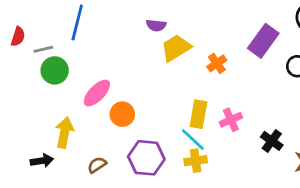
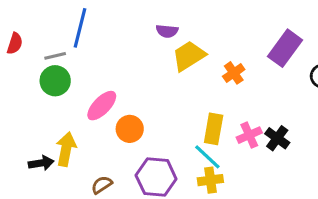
gray line: (43, 49) -> (55, 56), moved
black cross: (272, 141) -> (277, 138), moved
black arrow: (42, 161) -> (41, 163), moved

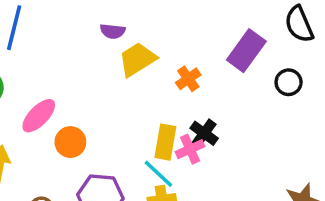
pink cross: (249, 135) -> (190, 149), moved
black cross: (277, 138) -> (204, 133), moved

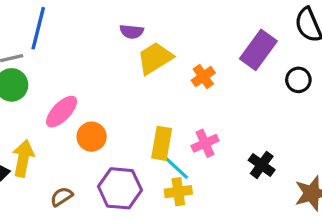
black cross: (204, 133) -> (262, 165), moved
yellow rectangle: (165, 142) -> (162, 143), moved

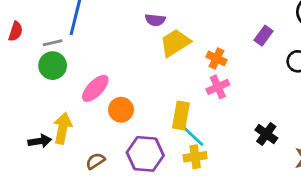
purple rectangle: (258, 50) -> (263, 36), size x0.6
orange cross: (203, 77) -> (216, 58), turned -30
pink cross: (205, 143) -> (218, 87), moved

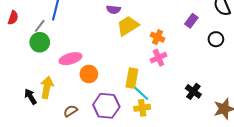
gray line: (53, 43) -> (40, 26), turned -40
pink ellipse: (95, 88) -> (70, 59), turned 30
black arrow: (40, 141) -> (30, 97), turned -112

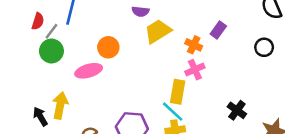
red semicircle: (13, 18) -> (38, 21), moved
purple rectangle: (191, 21) -> (218, 30), moved
orange circle: (89, 74) -> (108, 47), moved
yellow rectangle: (132, 78) -> (178, 92), moved

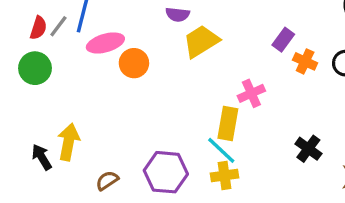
gray line: (51, 31) -> (58, 26), moved
orange cross: (194, 45) -> (305, 61), moved
green circle: (51, 51) -> (35, 68), moved
pink ellipse: (89, 71) -> (105, 43), moved

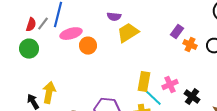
pink cross: (251, 93) -> (170, 85), moved
cyan line: (221, 150) -> (153, 98), moved

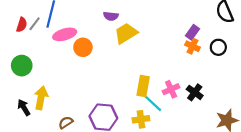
purple rectangle: (177, 32) -> (193, 32), moved
green circle: (29, 49) -> (22, 66), moved
black cross: (192, 97) -> (195, 92), moved

